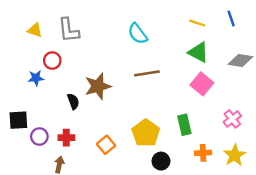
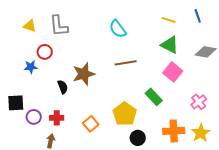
green rectangle: (184, 125) -> (154, 97), moved, turned -30
orange cross: (203, 153) -> (174, 131), size x1.5

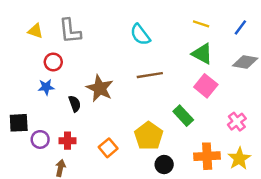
blue line: (198, 16) -> (240, 27), moved, turned 56
blue star: (31, 67) -> (46, 87), moved
brown star: (84, 74) -> (100, 88), turned -30

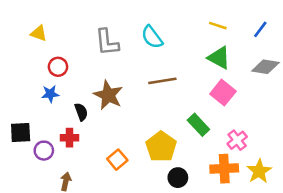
gray L-shape: (70, 31) -> (107, 42), moved
pink cross: (237, 122) -> (237, 140), moved
red cross: (68, 141) -> (70, 138), moved

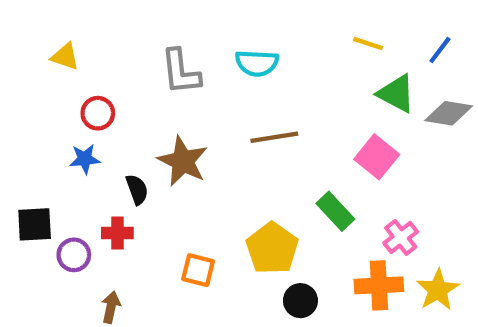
cyan semicircle: (152, 37) -> (257, 63), turned -50
green triangle: (219, 58) -> (396, 94), moved
orange square: (117, 160) -> (198, 270), turned -36

